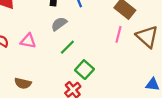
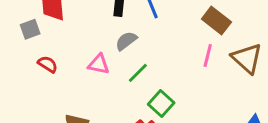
pink triangle: (28, 41) -> (99, 64), moved

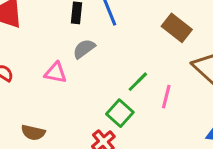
pink line: (208, 55) -> (166, 97), moved
green line: (138, 73) -> (138, 82), moved

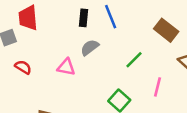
green line: (138, 82) -> (134, 60), moved

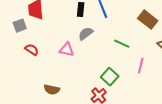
green line: (134, 60) -> (122, 44), turned 70

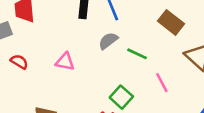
gray semicircle: (86, 34) -> (108, 41), moved
pink line: (141, 66) -> (162, 83), turned -42

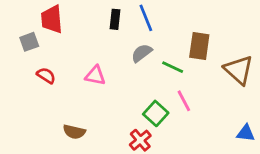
brown rectangle: (171, 22) -> (199, 46), moved, turned 60
pink line: (162, 83) -> (184, 101), moved

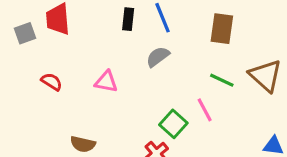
gray square: (29, 42) -> (25, 33), moved
brown rectangle: (199, 46) -> (222, 29), moved
green line: (173, 67) -> (222, 80), moved

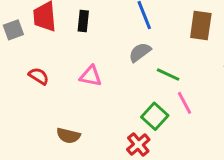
black rectangle: (128, 19) -> (83, 21), moved
green line: (222, 80) -> (168, 75), moved

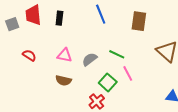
gray semicircle: (140, 52) -> (90, 59), moved
brown semicircle: (68, 136) -> (63, 80), moved

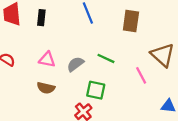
pink line: (128, 73) -> (141, 75), moved
green square: (108, 82) -> (96, 90), turned -30

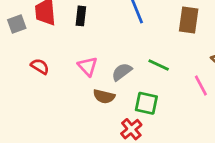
pink triangle: (47, 60) -> (88, 66), turned 36
brown semicircle: (46, 88) -> (104, 96), moved

